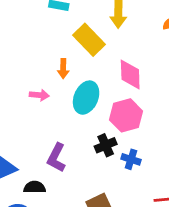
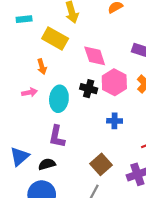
cyan ellipse: (86, 98) -> (59, 99), moved
pink hexagon: (126, 115) -> (114, 82), moved
black cross: (106, 145) -> (89, 89), moved, turned -35

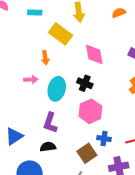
pink hexagon: (114, 82) -> (90, 111), moved
blue cross: (115, 121) -> (104, 139), moved
black semicircle: (47, 164) -> (48, 147), moved

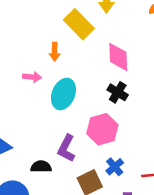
black cross: (85, 83) -> (118, 92), moved
purple L-shape: (50, 123) -> (66, 148), moved
blue cross: (104, 139) -> (115, 167), turned 32

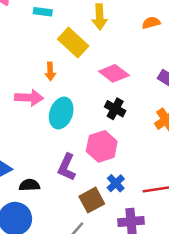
pink diamond: (118, 57) -> (114, 73), turned -48
pink arrow: (32, 77) -> (29, 98), size x1.5
black semicircle: (41, 167) -> (29, 185), moved

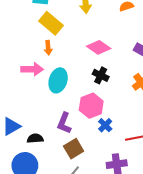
yellow rectangle: (73, 43) -> (51, 23), moved
blue cross: (116, 183) -> (105, 125), moved
brown square: (92, 200) -> (74, 149), moved

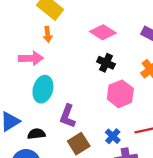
cyan ellipse: (58, 80) -> (43, 89), moved
pink hexagon: (91, 106) -> (120, 94), moved
blue cross: (105, 125) -> (113, 136), moved

